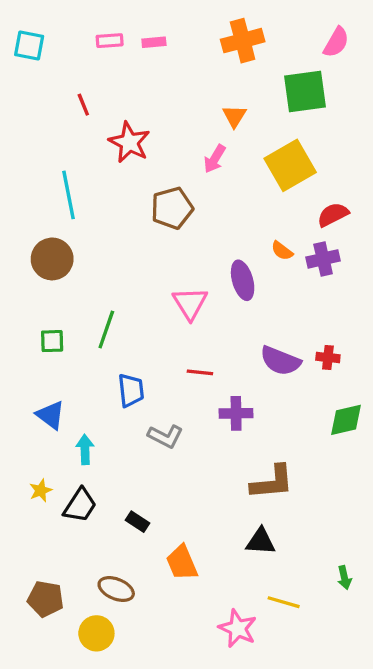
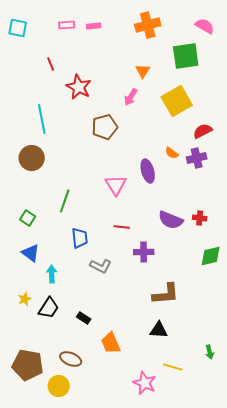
pink semicircle: (336, 42) -> (205, 26), turned -90
green square: (52, 341) -> (28, 218), moved, turned 35
brown pentagon: (46, 599) -> (28, 365), size x1.4

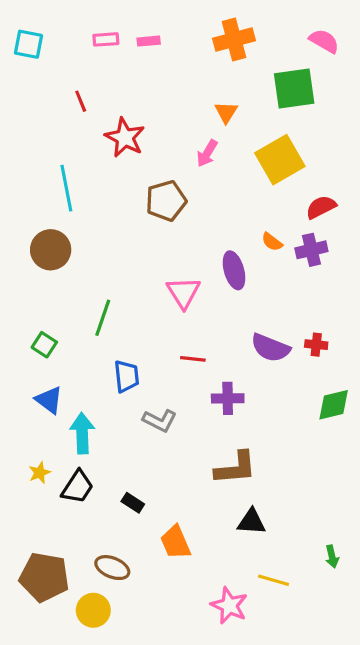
cyan arrow: (52, 274) -> (82, 433), size x1.4
brown L-shape: (166, 294) -> (236, 468), moved

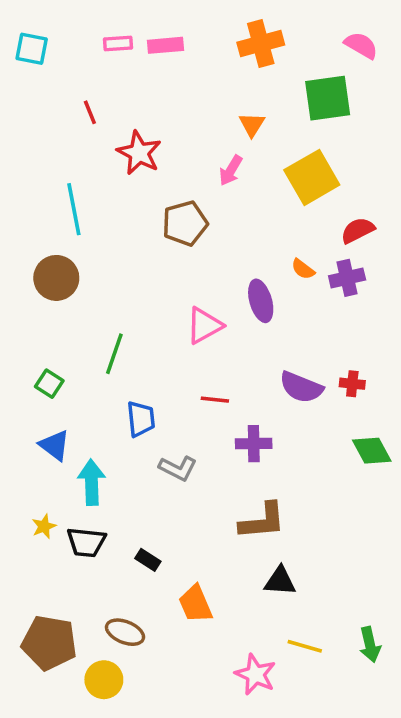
pink rectangle: (149, 41) -> (166, 45), size x1.4
pink triangle: (183, 292) -> (204, 326), turned 33
green diamond: (334, 405) -> (372, 451), turned 75
black trapezoid: (77, 487) -> (86, 542), turned 63
green arrow: (332, 557) -> (370, 644), moved, size x1.4

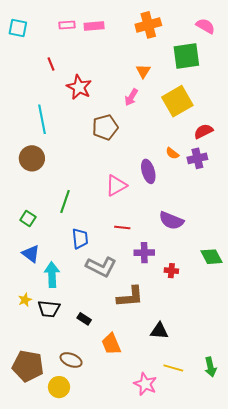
red cross: (352, 384) -> (171, 271), moved
gray L-shape: (178, 468) -> (101, 267), size x1.4
brown L-shape: (262, 521) -> (130, 297), moved

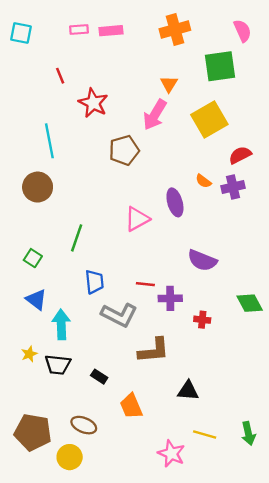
pink semicircle: (205, 26) -> (242, 31), turned 36
pink arrow: (131, 97) -> (155, 115), size x1.5
red line: (122, 228) -> (145, 284), moved

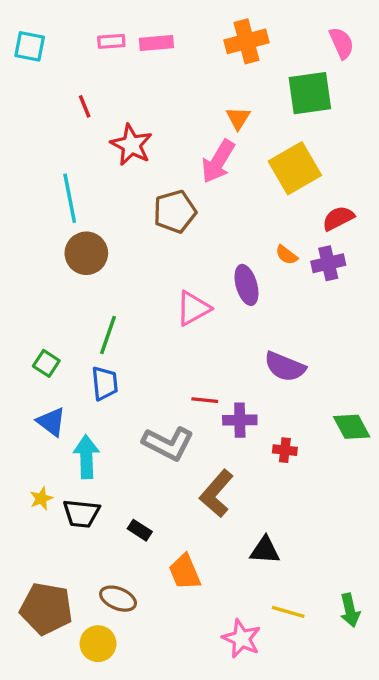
brown circle: (38, 187) -> (86, 253), moved
blue trapezoid: (94, 282) -> (105, 383), moved
brown L-shape: (154, 350) -> (216, 493), turned 136

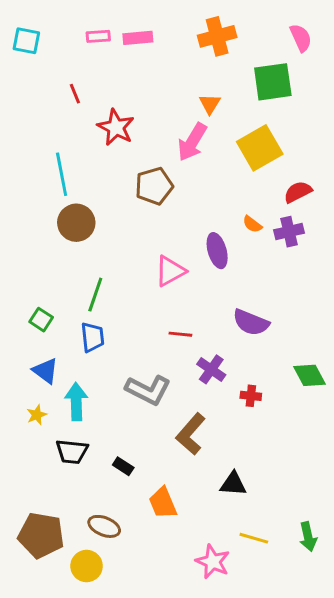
red line: (205, 400) -> (180, 334), moved
purple cross: (240, 420) -> (211, 369), turned 36
yellow star: (41, 498) -> (37, 415), moved

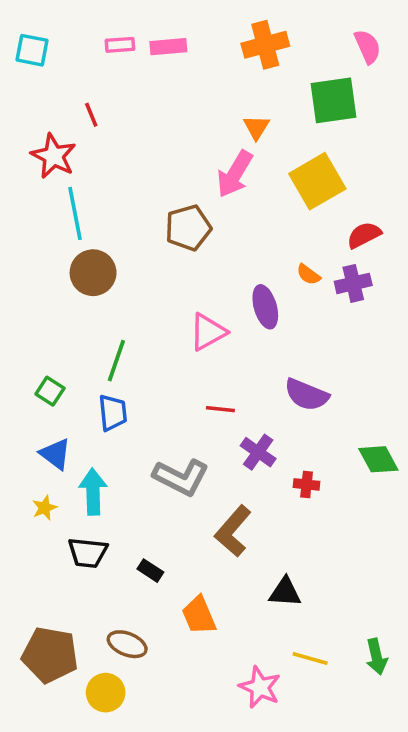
red star: (116, 127) -> (54, 156), moved

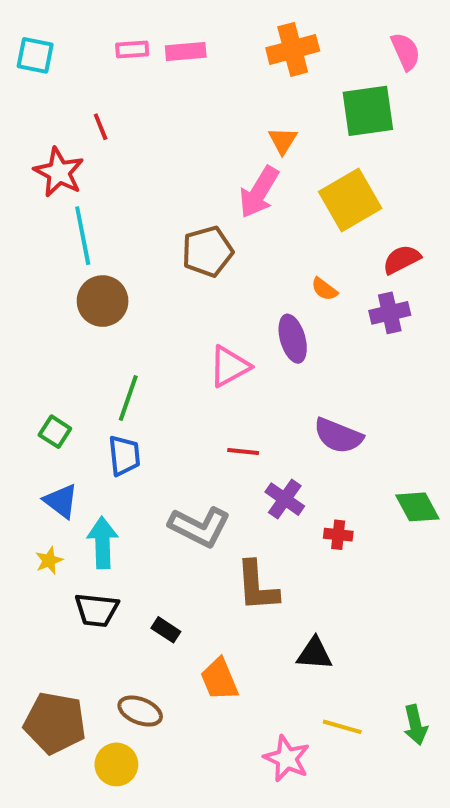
orange semicircle: (308, 274) -> (324, 289), moved
brown L-shape: (233, 531) -> (257, 586), turned -45

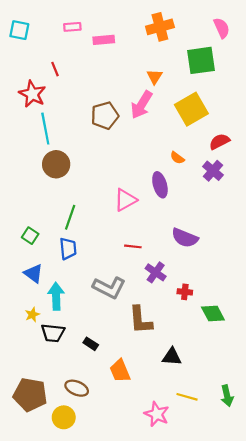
pink rectangle: (186, 51) -> (104, 40), moved
brown pentagon: (207, 251) -> (105, 116), moved
purple cross: (390, 313) -> (213, 171), turned -36
green diamond: (417, 507) -> (213, 314), moved
yellow star: (49, 560) -> (32, 315), moved

